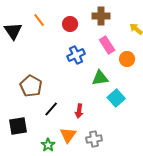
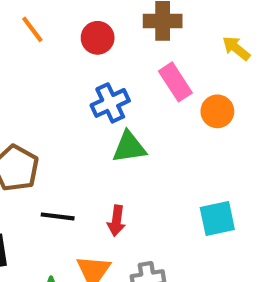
green triangle: (100, 78) -> (129, 147), moved
cyan square: (116, 98) -> (217, 219), moved, turned 30
black line: (51, 109) -> (58, 216), turned 56

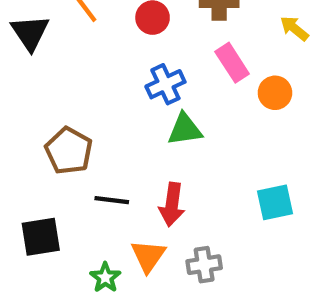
red arrow: (116, 221) -> (172, 204), size x1.4

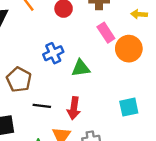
yellow arrow: (294, 28) -> (139, 14), turned -35
blue cross: (165, 84) -> (53, 53), moved
orange circle: (275, 93) -> (129, 49), size x1.5

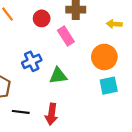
pink rectangle: (106, 33) -> (66, 36), moved
cyan square: (129, 107) -> (109, 86), moved

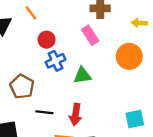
red circle: (42, 18) -> (47, 40), moved
cyan square: (109, 86) -> (135, 119), moved

